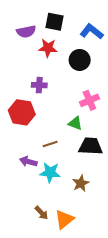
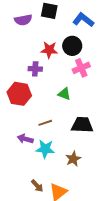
red star: (48, 48) -> (49, 50), moved
pink cross: (89, 100) -> (81, 68), moved
green triangle: (75, 123) -> (64, 94), moved

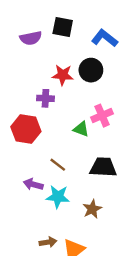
pink cross: (81, 68) -> (102, 116), moved
brown line: (45, 123) -> (58, 165), turned 56
brown arrow: (37, 186) -> (48, 242), turned -56

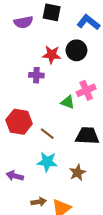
red hexagon: (26, 129) -> (19, 122), moved
purple arrow: (33, 184) -> (15, 176), moved

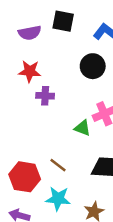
red star: (52, 55) -> (30, 71), moved
red hexagon: (19, 122) -> (25, 177), moved

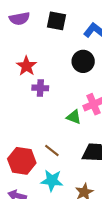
purple semicircle: (30, 33) -> (19, 19), moved
red star: (30, 71) -> (26, 66), turned 30

